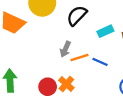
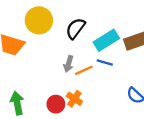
cyan rectangle: (105, 31) -> (106, 40), size x1.5
blue line: (100, 62) -> (105, 63), moved

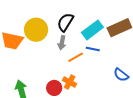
yellow circle: (39, 20) -> (36, 30), moved
gray arrow: (69, 64) -> (62, 43), moved

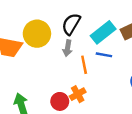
orange line: (76, 57) -> (84, 65), turned -70
orange cross: (70, 82) -> (78, 94), turned 32

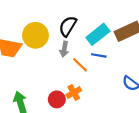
orange line: (84, 65) -> (80, 65), turned -35

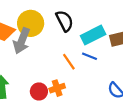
black semicircle: (68, 26) -> (65, 21), turned 110
gray arrow: (64, 49) -> (22, 41), moved, size x1.6

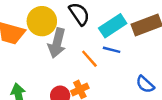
gray arrow: (22, 41) -> (57, 43), moved

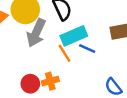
cyan rectangle: (113, 26) -> (74, 36), moved

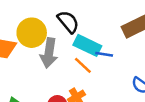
cyan rectangle: (74, 36) -> (87, 45), turned 65

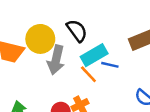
cyan rectangle: (87, 45) -> (94, 55), turned -60

